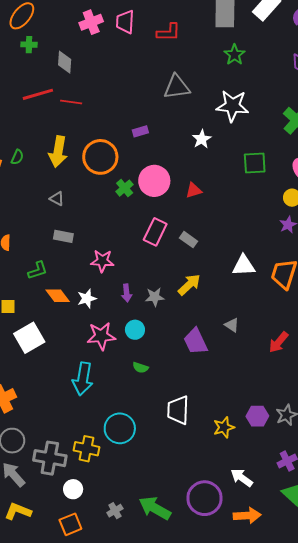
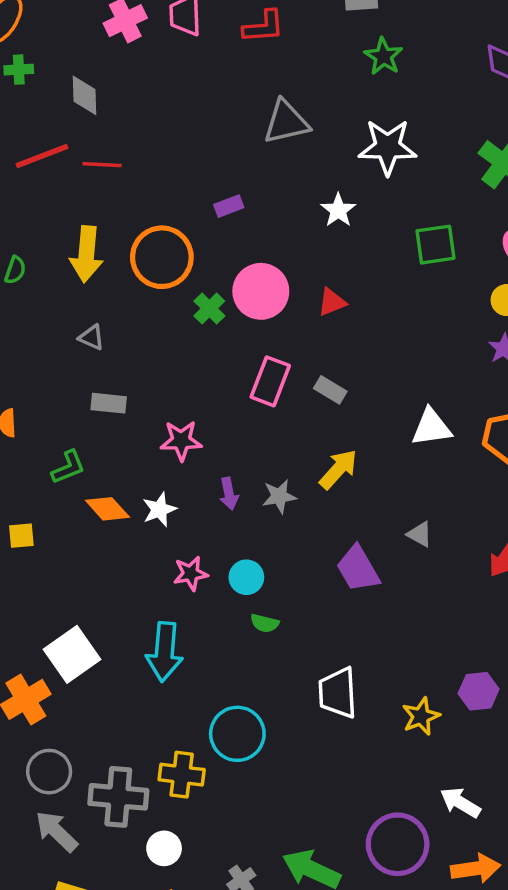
cyan circle: (135, 330) -> (246, 577), moved
pink star: (101, 336) -> (191, 573), size x0.7
white square: (29, 338) -> (72, 654), moved

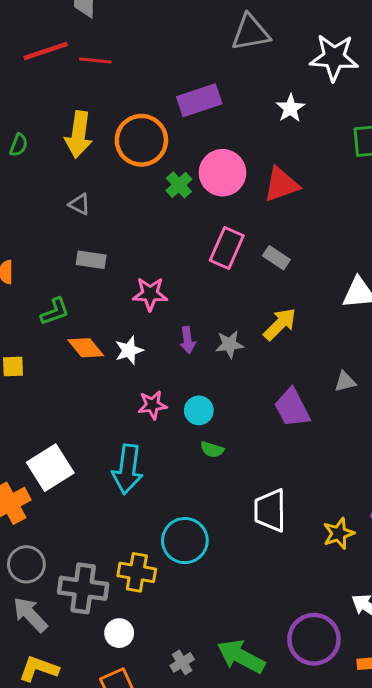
purple rectangle: (229, 206) -> (199, 100), size x1.8
red triangle: (332, 302) -> (281, 185), size x1.5
gray triangle: (420, 534) -> (345, 382), turned -45

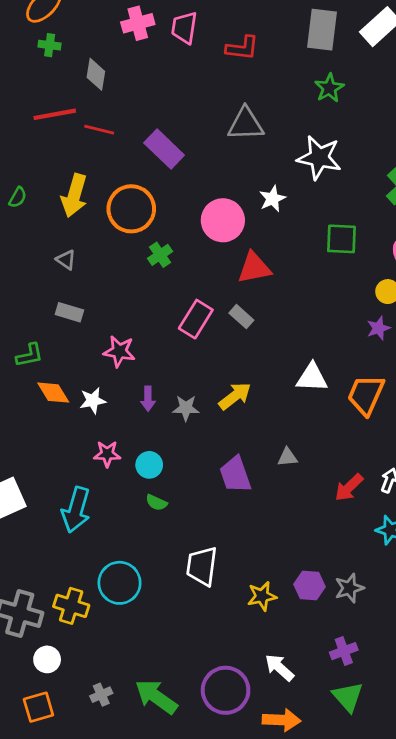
purple rectangle: (199, 100) -> (164, 149), moved, turned 54
pink circle: (222, 173) -> (223, 220), moved
gray rectangle: (276, 258) -> (241, 317), moved

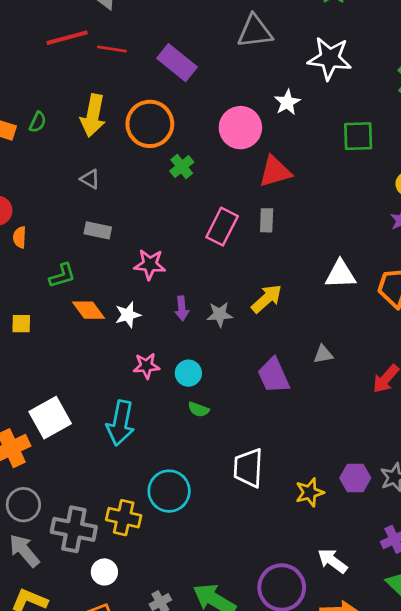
gray rectangle: (241, 317) -> (267, 220), turned 55

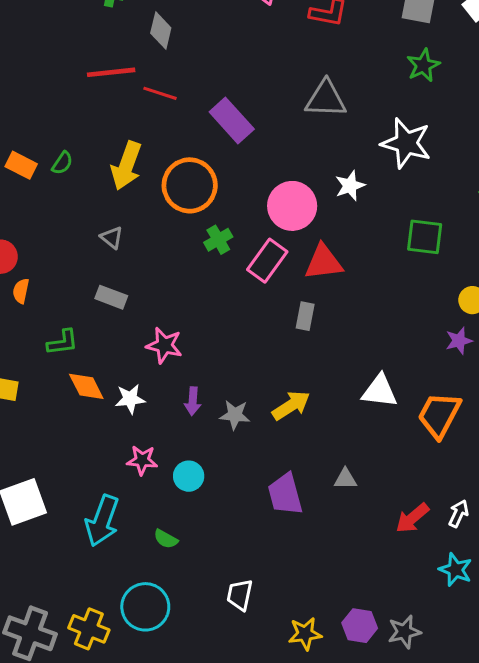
pink rectangle: (222, 227) -> (267, 261), moved
green semicircle: (199, 409) -> (166, 539), moved
white trapezoid: (248, 468) -> (240, 595), size x0.7

